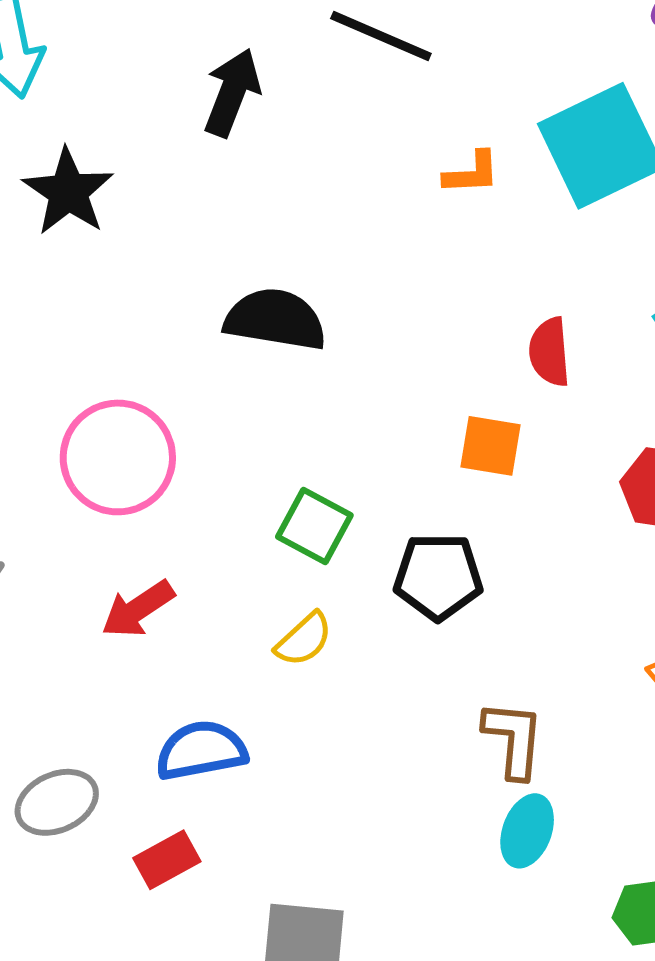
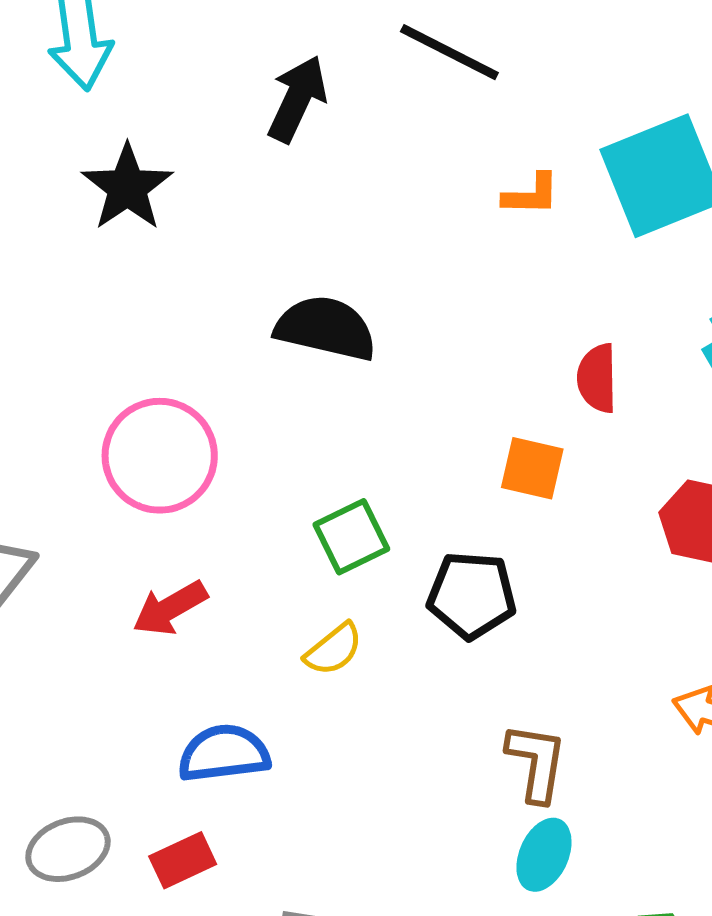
green square: (314, 526) -> (351, 537), turned 32
gray ellipse: (57, 802) -> (68, 849), moved

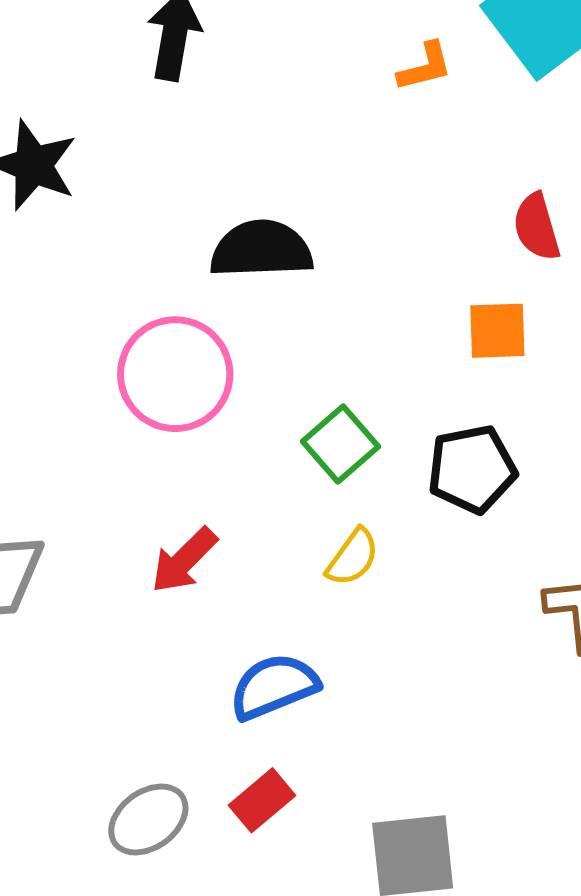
pink circle: (160, 456) -> (175, 374), moved

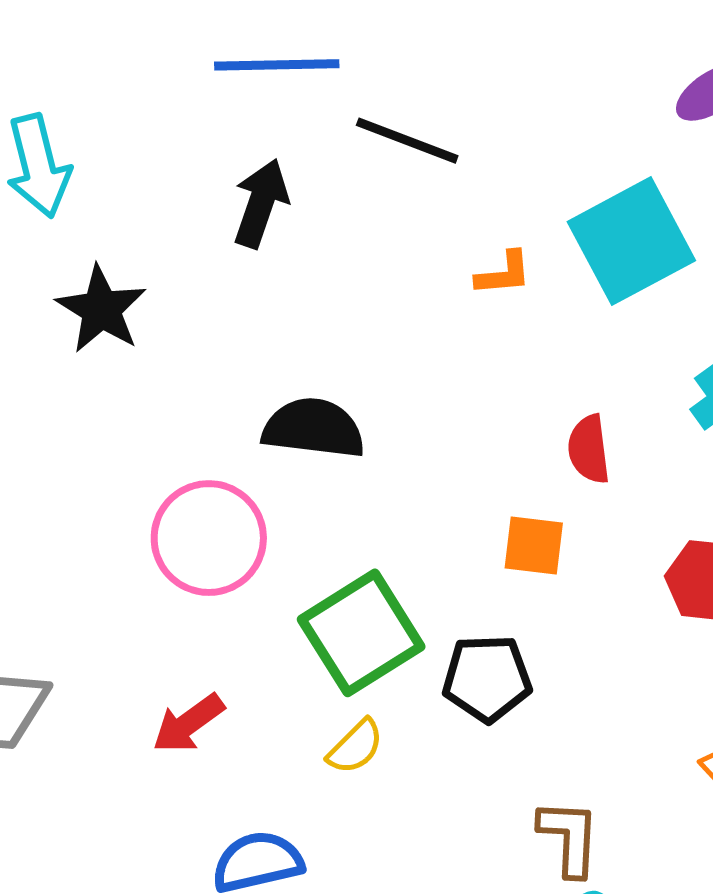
green square: (341, 444) -> (361, 633), size x1.6

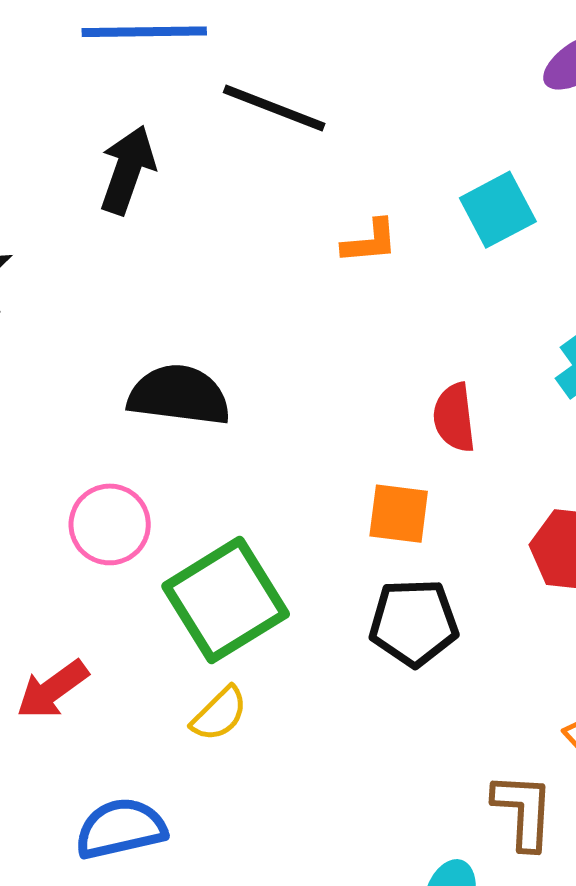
cyan square: (631, 241) -> (498, 210), size x0.6
pink circle: (209, 538) -> (110, 524), moved, size x0.7
black pentagon: (487, 678) -> (414, 623), moved
brown L-shape: (569, 838) -> (523, 811), moved

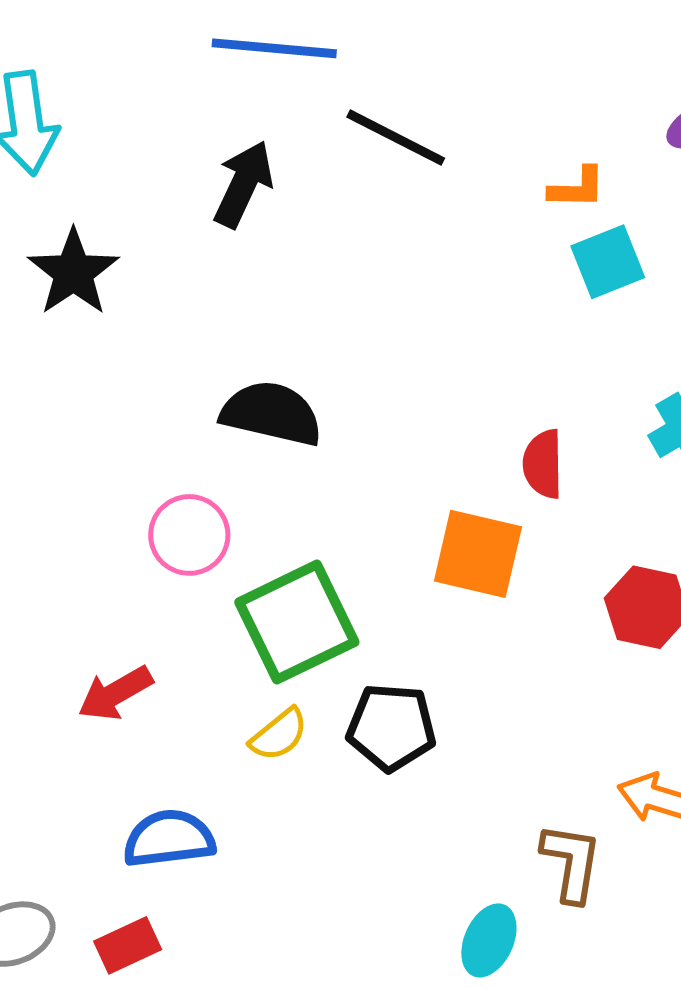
orange L-shape: (370, 242) -> (577, 188), moved
orange square: (399, 514) -> (478, 554), size x1.4
black pentagon: (414, 623) -> (391, 727), moved

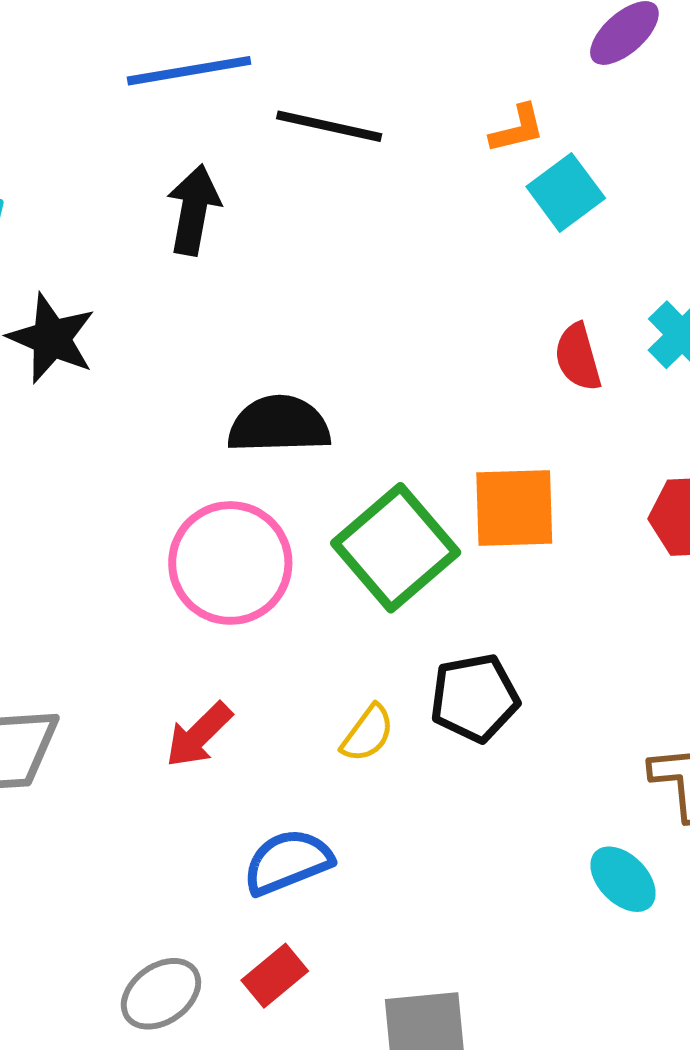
red semicircle: (543, 464) -> (578, 357), moved
pink circle: (189, 535) -> (230, 563), size x1.5
green square: (297, 622) -> (396, 548), moved
cyan ellipse: (489, 940) -> (623, 879), turned -54

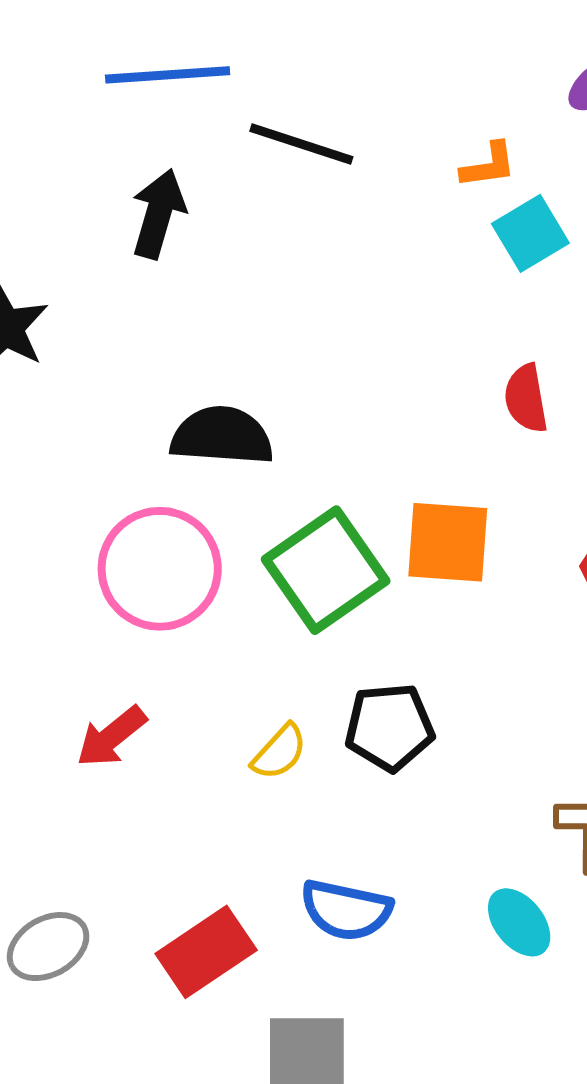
blue semicircle: (288, 862) -> (346, 910), moved, turned -152
red rectangle: (275, 976) -> (206, 952), moved, size x1.5
gray ellipse: (161, 994) -> (48, 947), moved

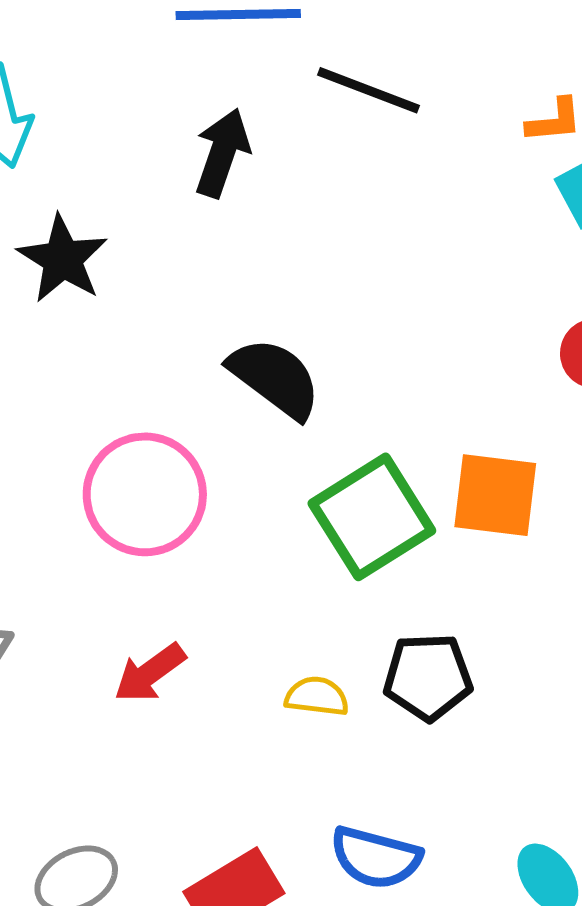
black semicircle: (222, 436) -> (275, 378), turned 30
pink circle: (160, 569) -> (145, 494), moved
yellow semicircle: (279, 752) -> (317, 696), turned -128

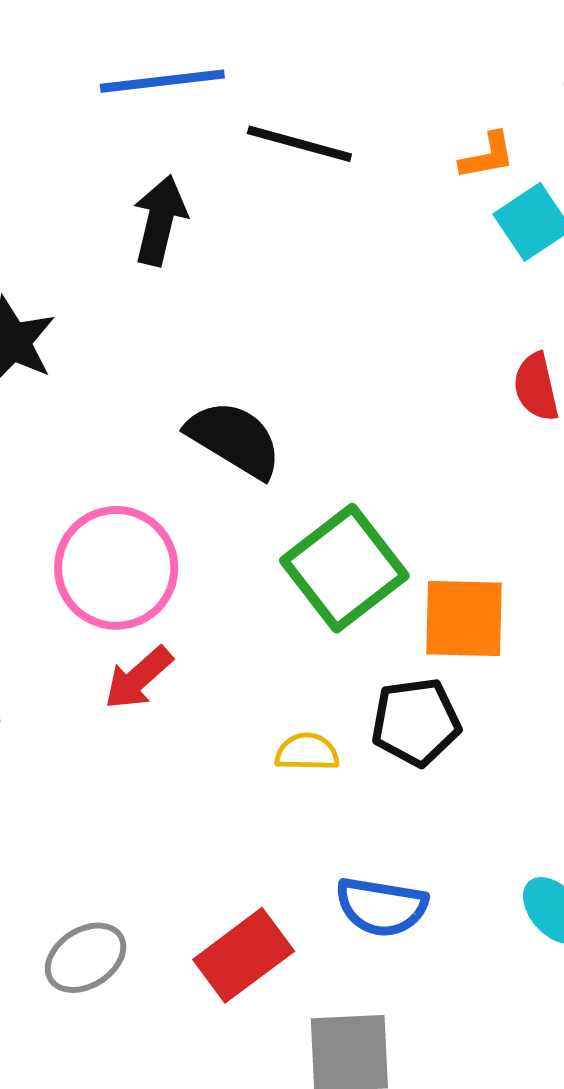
orange square: (495, 495) -> (464, 619), moved
red arrow: (150, 673) -> (138, 678), moved

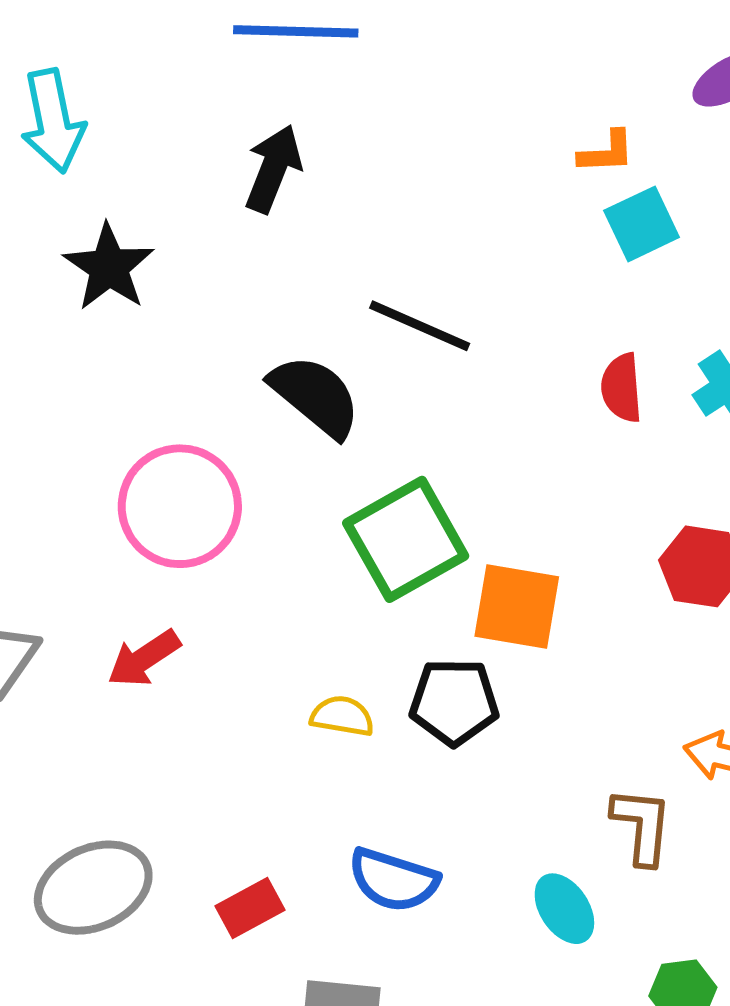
black line: (299, 144) -> (420, 326), moved
red arrow: (138, 678) -> (144, 658), moved
red rectangle: (244, 955) -> (250, 908), size x0.7
gray ellipse: (86, 958) -> (93, 888), size x1.4

